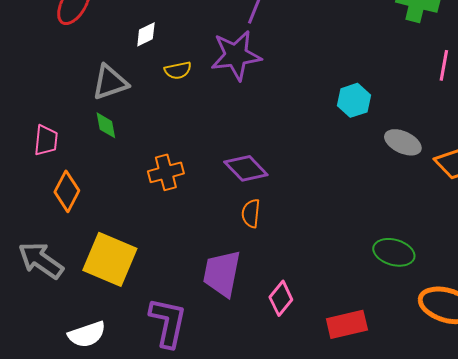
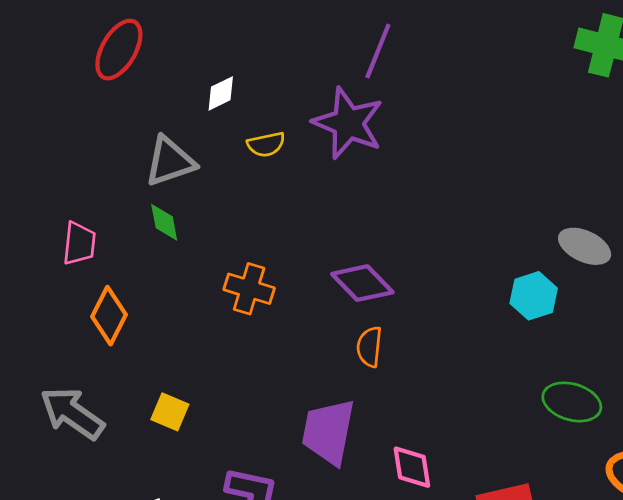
purple star: (236, 55) -> (348, 123), turned 30
cyan hexagon: (354, 100) -> (534, 296), moved
orange cross: (166, 172) -> (249, 289), turned 32
yellow square: (110, 259) -> (170, 412), size x0.5
pink diamond: (281, 298) -> (412, 467), turned -48

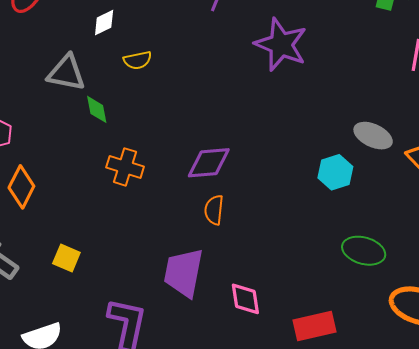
purple star: (348, 123) -> (281, 45), moved
gray triangle: (170, 161) -> (66, 73), turned 30
green diamond: (164, 222) -> (97, 109), moved
purple diamond: (362, 283) -> (209, 163), turned -51

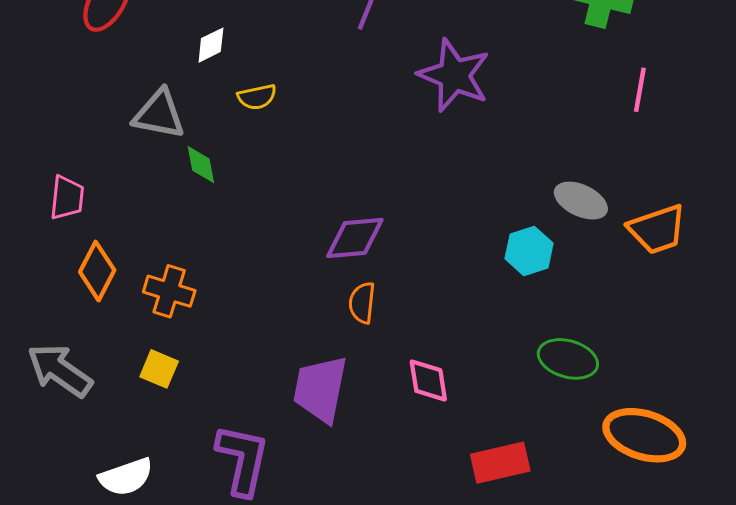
orange cross: (125, 167) -> (169, 291), moved
pink diamond: (245, 299) -> (428, 380), moved

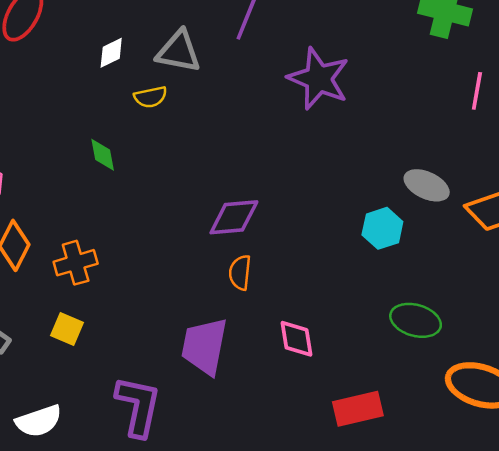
gray triangle: (159, 114) -> (179, 52), moved
orange cross: (169, 291) -> (76, 263), turned -33

